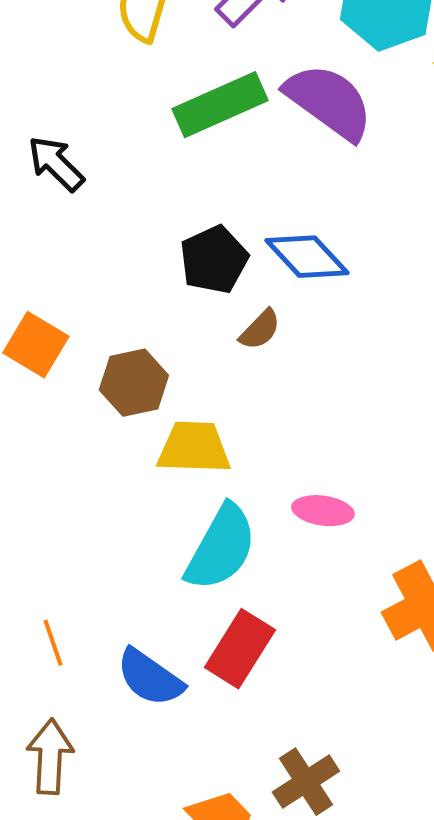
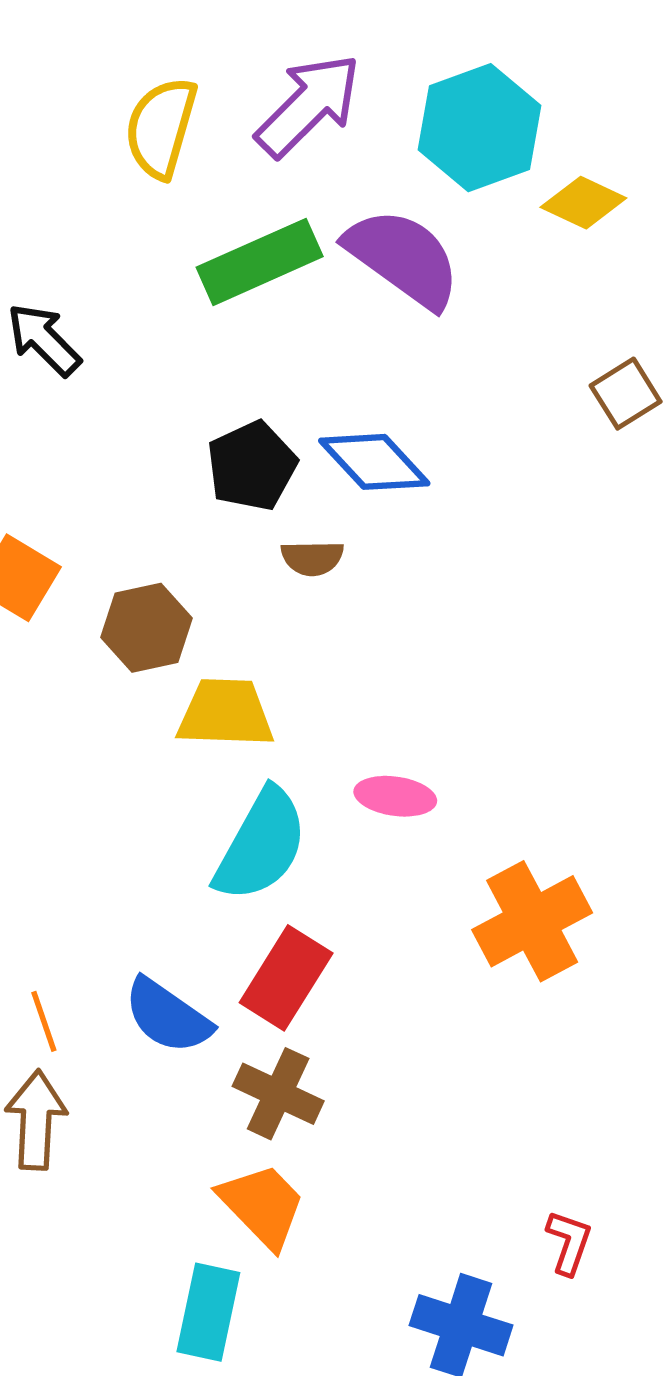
brown semicircle: (260, 330) -> (312, 558), turned 45
orange line: (53, 643) -> (44, 1021), moved
brown cross: (306, 782) -> (278, 1094), moved, turned -32

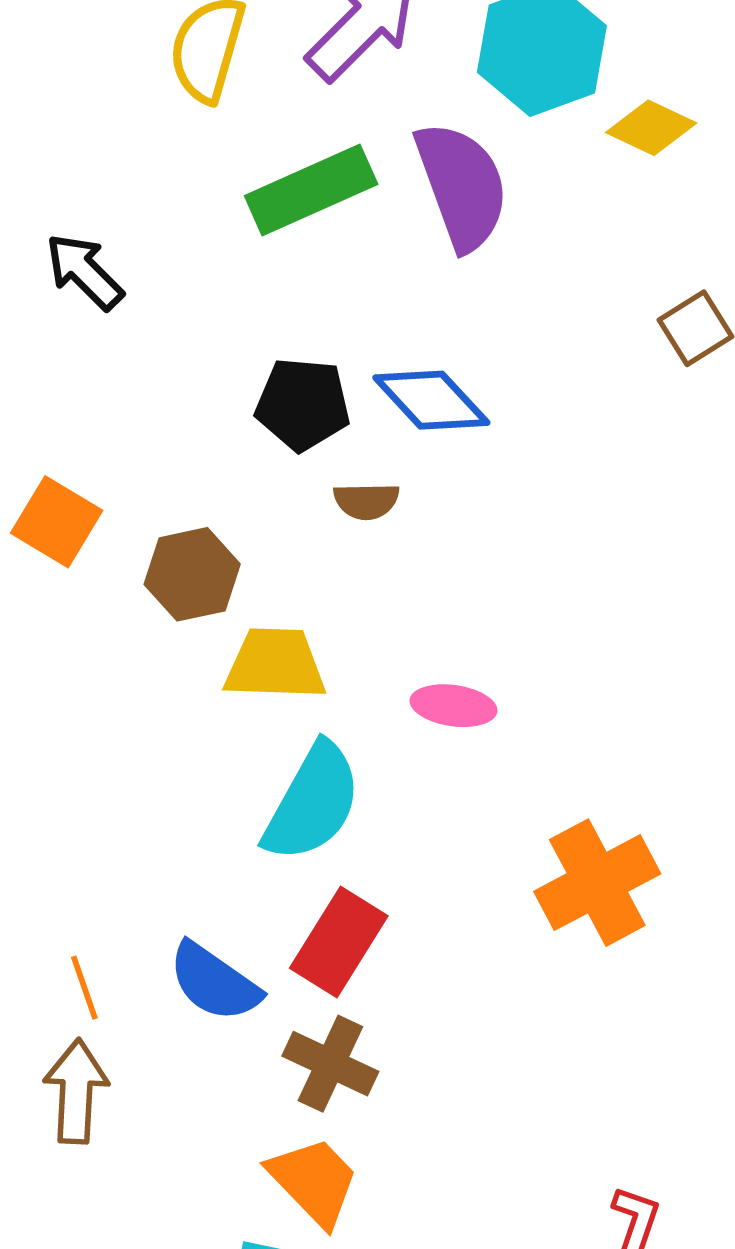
purple semicircle: (403, 258) -> (462, 186), turned 34
black pentagon: (252, 466) -> (303, 404), turned 30
pink ellipse: (395, 796) -> (453, 706), moved

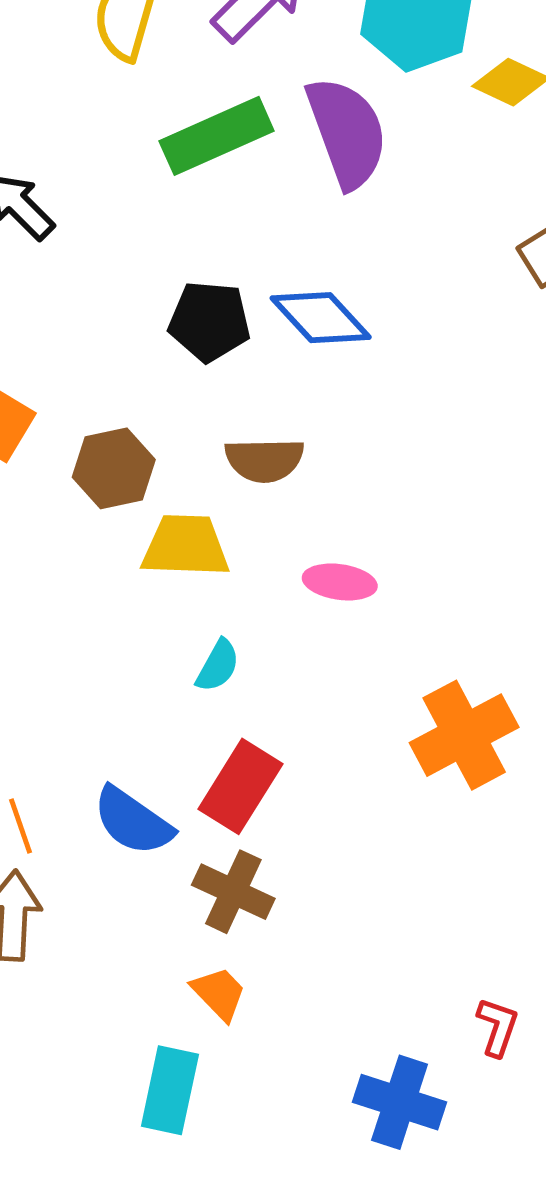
brown semicircle: (366, 501) -> (264, 460), moved, size x1.4
cyan semicircle: (312, 802) -> (218, 666), size x0.5
orange trapezoid: (314, 1181) -> (219, 993), size x0.7

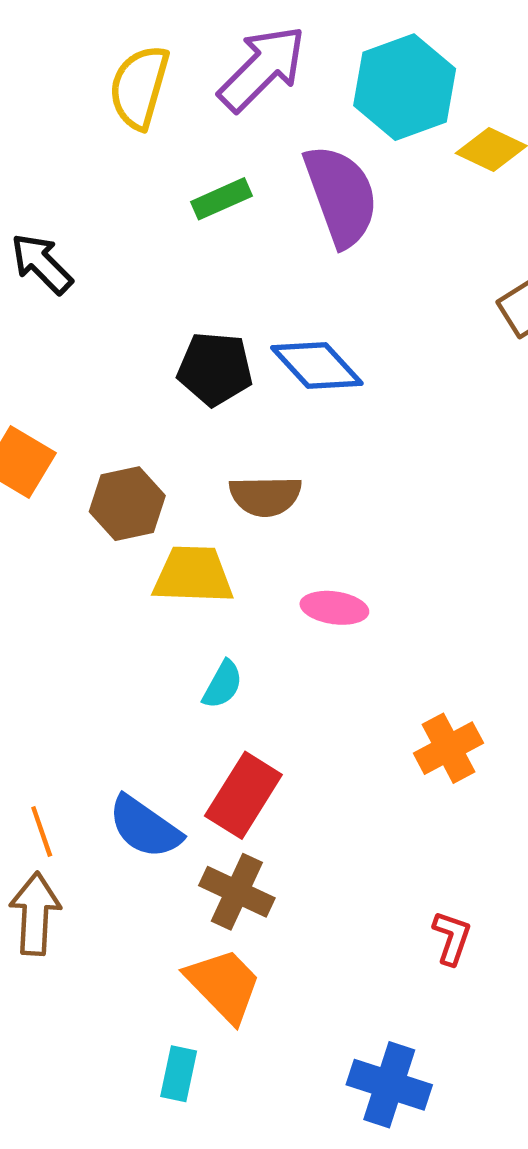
green rectangle: (217, 136) -> (222, 199), size x0.6
orange cross: (464, 735) -> (448, 748), size x0.7
orange trapezoid: (219, 993) -> (224, 985), size x1.5
red L-shape: (498, 1027) -> (452, 938), moved
cyan rectangle: (170, 1090) -> (179, 1074), size x0.7

